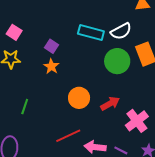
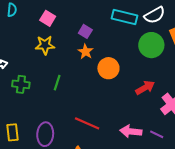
orange circle: (79, 98) -> (108, 68), moved
green line: (25, 107) -> (57, 83), moved
red line: (68, 136) -> (87, 123), moved, turned 50

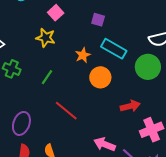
cyan rectangle: (124, 17) -> (114, 49), moved
purple square: (85, 31) -> (98, 20), moved, turned -32
red line: (87, 123) -> (66, 111), moved

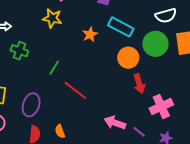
green line: (47, 77) -> (54, 68), moved
orange circle: (100, 77) -> (128, 58), moved
red arrow: (130, 106) -> (139, 84), turned 90

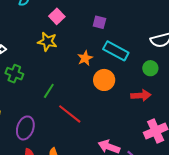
green circle: (155, 44) -> (150, 68), size x0.6
orange circle: (128, 58) -> (104, 80), moved
red arrow: (139, 84) -> (141, 95), moved, turned -78

